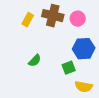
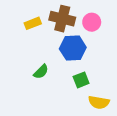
yellow rectangle: (28, 20) -> (33, 23), turned 40
blue hexagon: (84, 49) -> (73, 48), moved

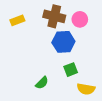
yellow rectangle: (33, 23) -> (17, 20), moved
green semicircle: (41, 72) -> (42, 83), moved

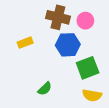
yellow rectangle: (17, 20) -> (25, 43), moved
green square: (71, 70) -> (88, 68), moved, size x1.5

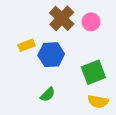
brown cross: (58, 17) -> (62, 18), turned 30
blue hexagon: (68, 45) -> (51, 55), moved

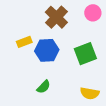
pink circle: (91, 22) -> (93, 13), moved
green square: (93, 72) -> (85, 54), moved

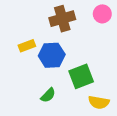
brown cross: (56, 17) -> (62, 19), turned 30
green square: (85, 54) -> (81, 76), moved

